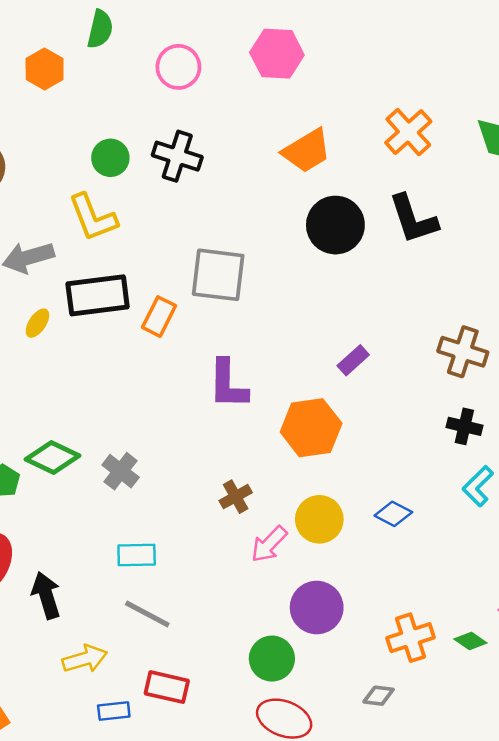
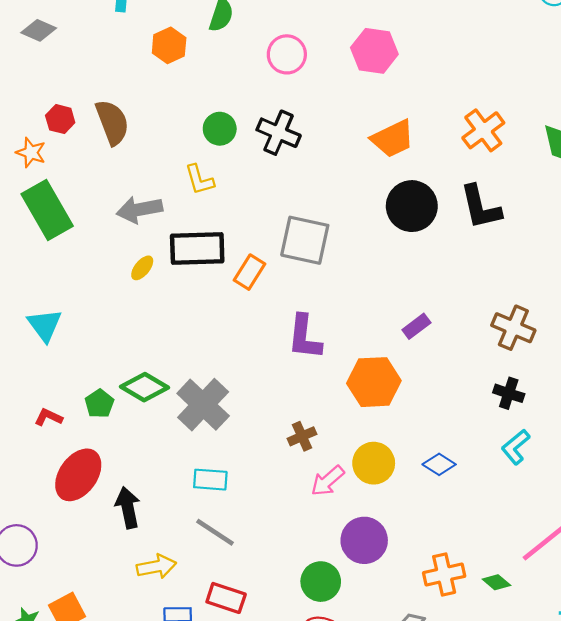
yellow L-shape: (93, 217) -> (199, 180), size x0.7
gray cross: (121, 471) -> (203, 405), size x1.6

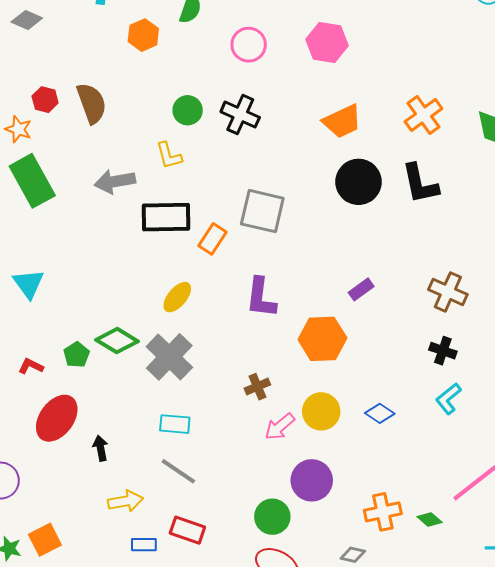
yellow ellipse: (142, 268) -> (177, 297), moved, size x1.4
black arrow: (128, 508) -> (101, 448), size x0.7

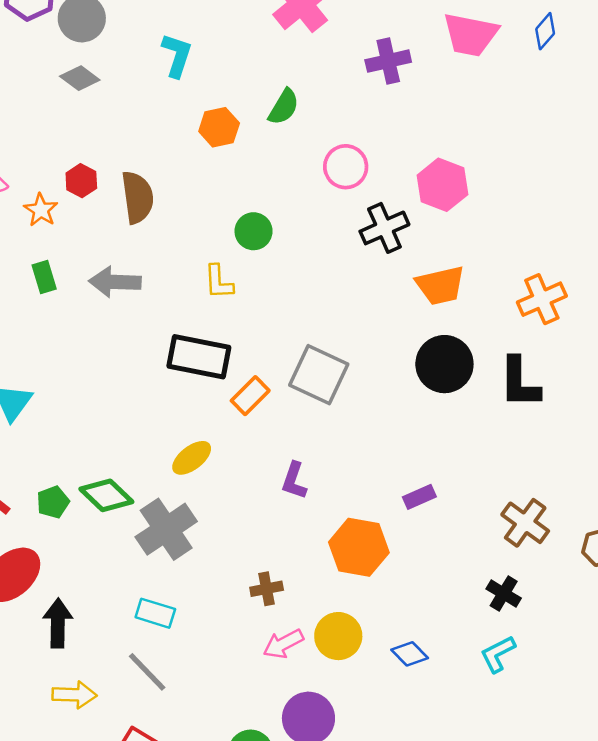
black cross: (240, 115) -> (384, 228), moved, turned 30
green rectangle: (32, 181) -> (44, 277), size x0.5
gray arrow: (115, 182) -> (115, 282), moved
purple L-shape: (261, 298) -> (294, 481), size x0.7
black arrow: (101, 448) -> (58, 623), size x1.5

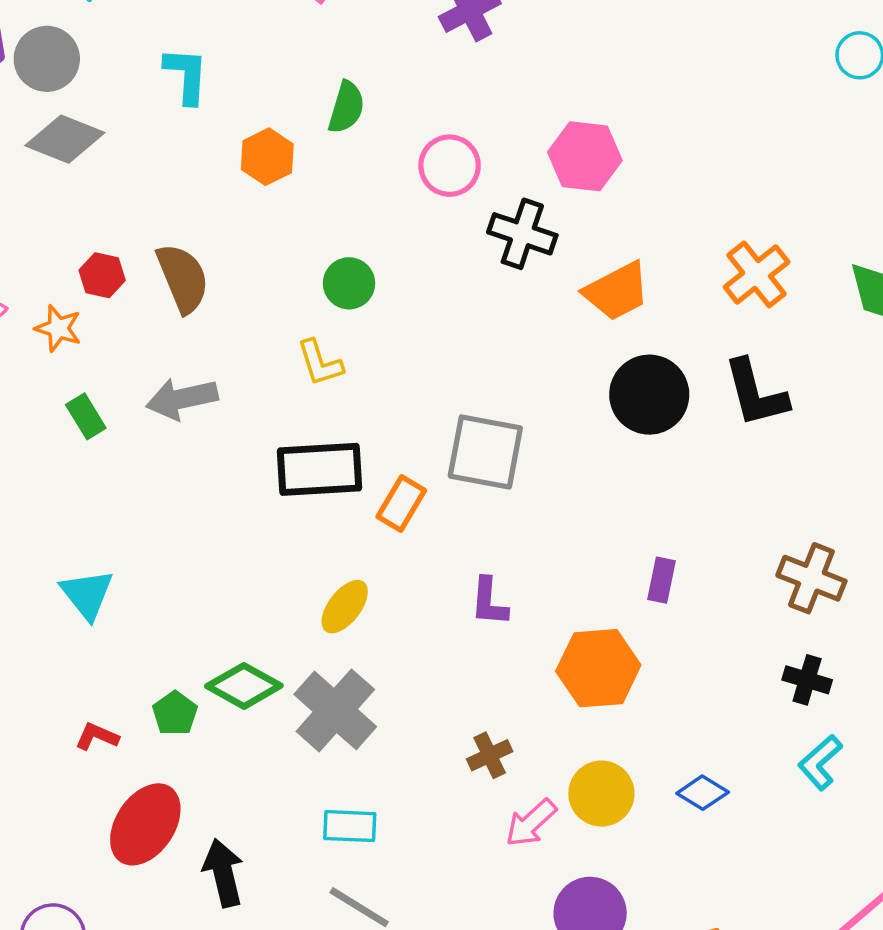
gray diamond: (80, 78) -> (65, 139), size x1.4
black cross: (384, 228) -> (522, 234), turned -33
purple rectangle: (419, 497) -> (662, 580), turned -40

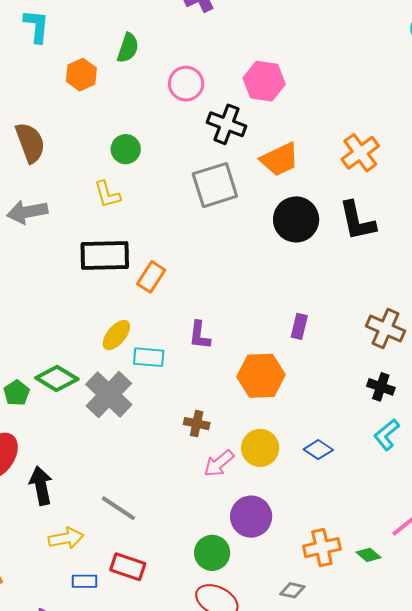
gray square: (485, 452) -> (215, 185), moved, turned -30
brown cross: (490, 755) -> (197, 424), turned 35
cyan rectangle: (350, 826) -> (149, 357), moved

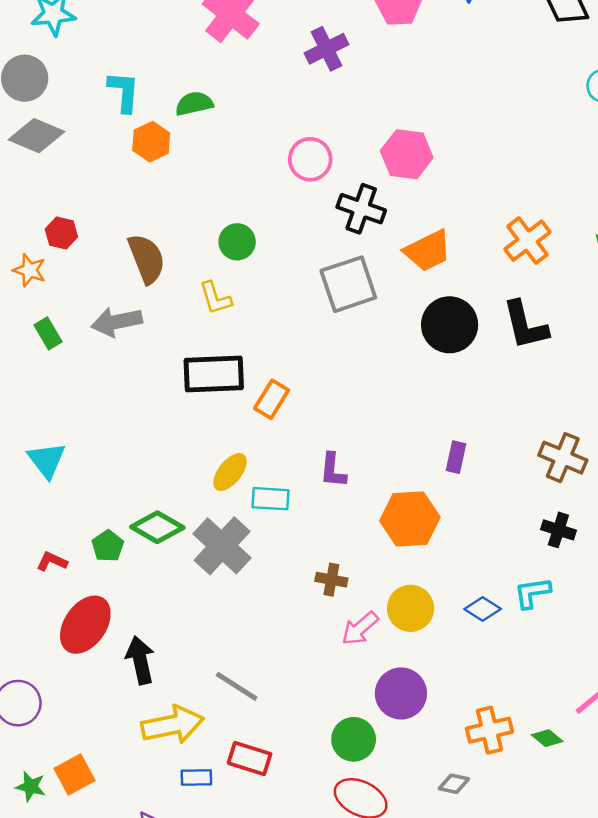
green semicircle: (128, 48) -> (194, 104), moved, turned -120
orange hexagon: (81, 75) -> (151, 142), moved
brown semicircle: (30, 143) -> (147, 259), moved
cyan L-shape: (387, 435) -> (532, 593), moved, turned 32
yellow arrow: (66, 538) -> (172, 725), size x1.4

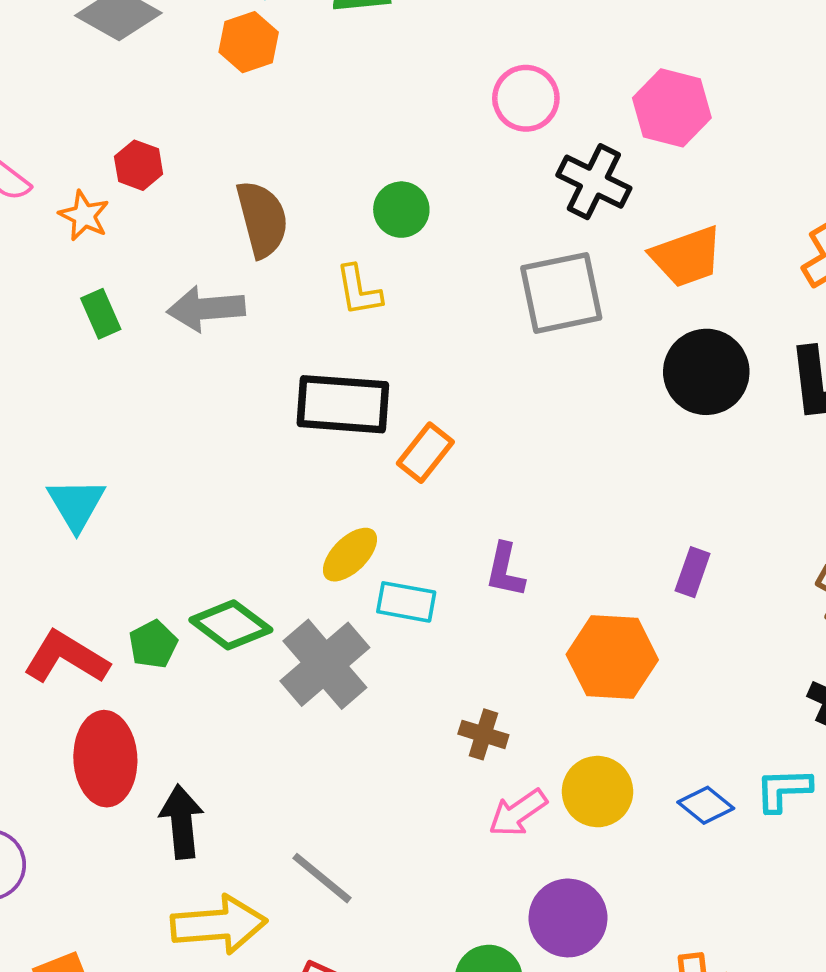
orange hexagon: (151, 142) -> (249, 42), moved
red L-shape: (52, 561) -> (66, 658), size x1.8
red ellipse: (85, 625) -> (105, 759), turned -44

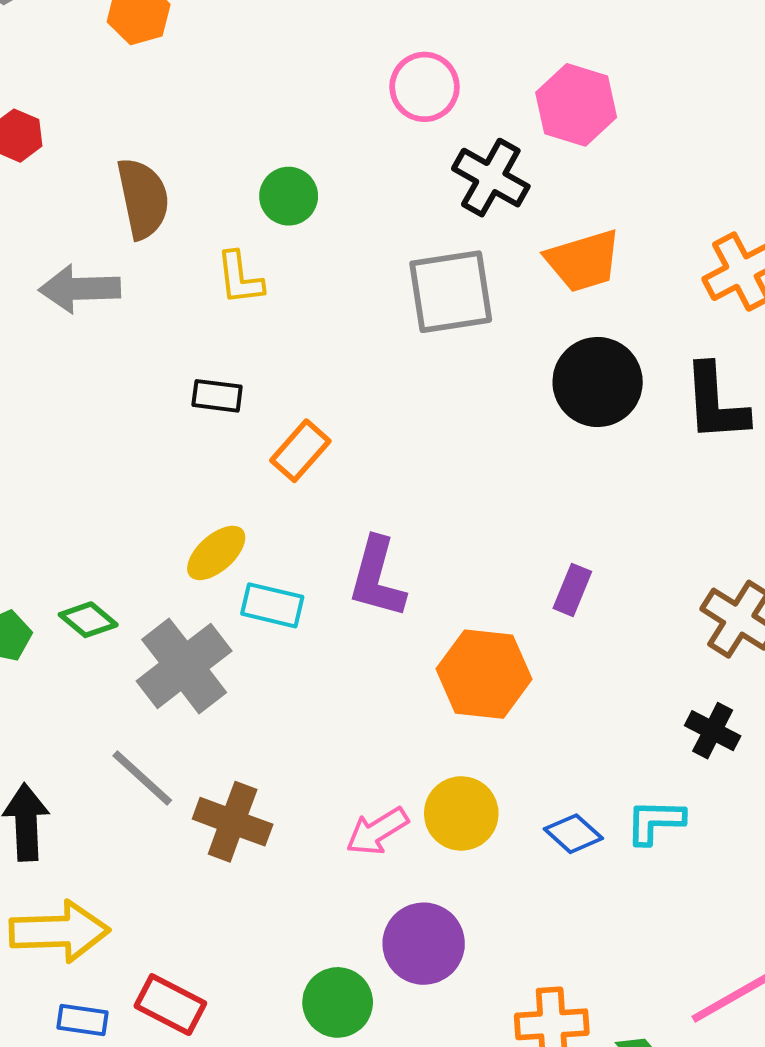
black rectangle: (343, 404) -> (217, 396), size x0.5
purple L-shape: (505, 570) -> (377, 578), size x1.4
green diamond: (231, 625) -> (88, 620), size x0.7
brown cross: (483, 734) -> (233, 822), moved, size x1.5
gray line: (322, 878) -> (142, 778), moved

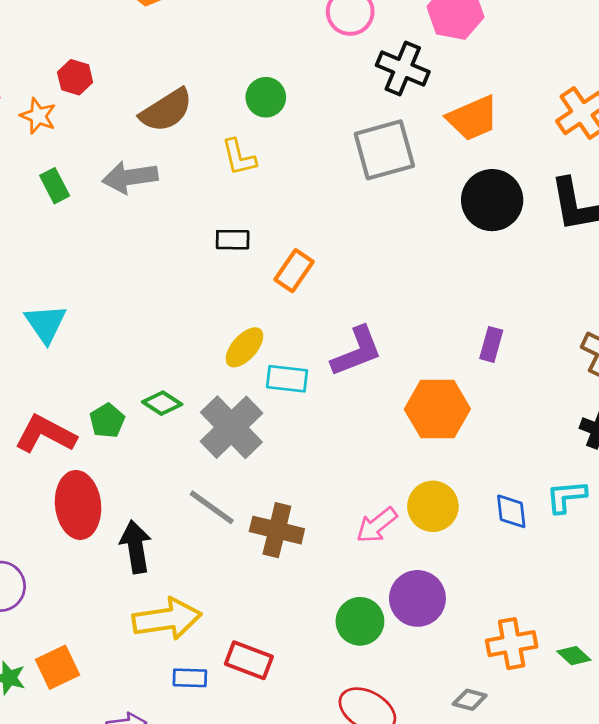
brown semicircle: (143, 198) -> (166, 110), turned 76
purple L-shape: (377, 578) -> (357, 352), turned -120
blue diamond: (573, 834) -> (511, 511), turned 48
green circle: (338, 1002) -> (360, 621), moved

